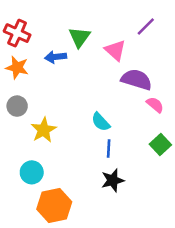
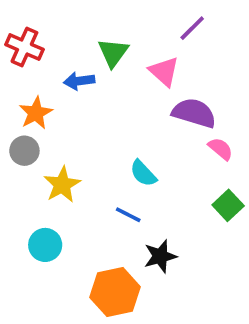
purple line: (146, 26) -> (192, 28), moved
orange star: (17, 68) -> (36, 113), moved, turned 30
blue line: (109, 148) -> (128, 215), moved, turned -66
orange hexagon: (54, 206) -> (115, 292), moved

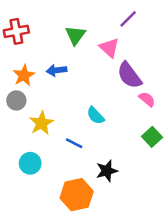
red cross: (24, 47) -> (16, 31), turned -35
blue arrow: (79, 81) -> (57, 70), moved
purple semicircle: (194, 113) -> (129, 75), turned -144
blue line: (128, 215) -> (74, 143), moved

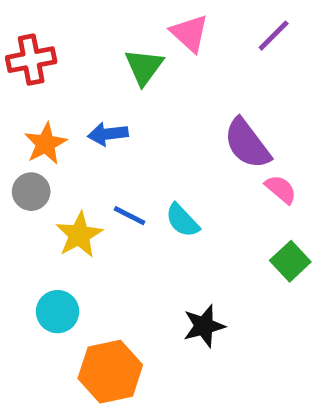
purple line: (128, 19) -> (274, 36), moved
pink triangle: (109, 48) -> (190, 33), moved
blue line: (74, 143) -> (130, 216), moved
orange hexagon: (77, 195) -> (110, 372), moved

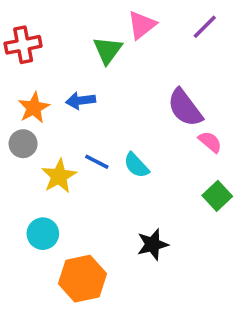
pink triangle: (190, 33) -> (142, 25), turned 40

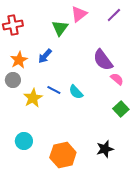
blue arrow: (81, 101) -> (45, 56), turned -42
cyan circle: (43, 234) -> (24, 141), moved
black star: (153, 244) -> (105, 149), moved
orange hexagon: (82, 279) -> (63, 155), moved

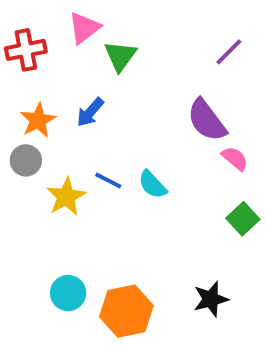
pink triangle: (79, 14) -> (84, 28), moved
purple line: (114, 15) -> (229, 52), moved
cyan circle: (24, 141) -> (68, 293), moved

